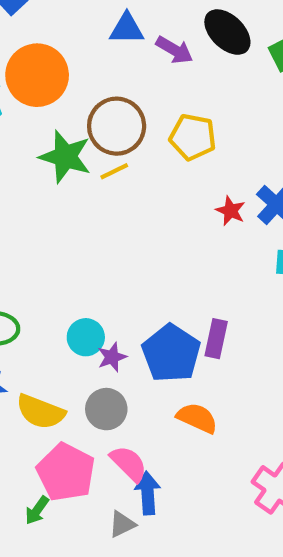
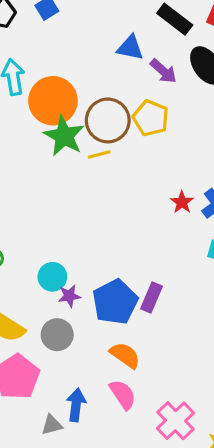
orange circle: (37, 75) -> (53, 101), moved
yellow pentagon: (193, 137) -> (151, 118), moved
pink semicircle: (129, 464) -> (123, 395), moved

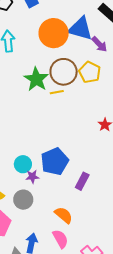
blue triangle: (130, 48) -> (80, 29), size x1.5
orange circle: (53, 101) -> (54, 33), moved
blue pentagon: (115, 302) -> (55, 161), moved

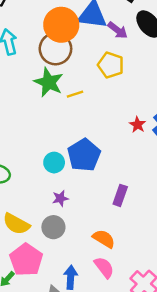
brown circle: (64, 72) -> (55, 49), moved
blue pentagon: (55, 161) -> (84, 155), moved
cyan circle: (23, 164) -> (54, 163), moved

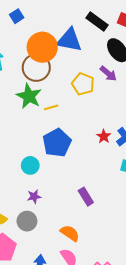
purple arrow: (118, 30) -> (108, 74), moved
blue pentagon: (84, 155) -> (57, 143), moved
purple rectangle: (120, 195) -> (86, 197), turned -54

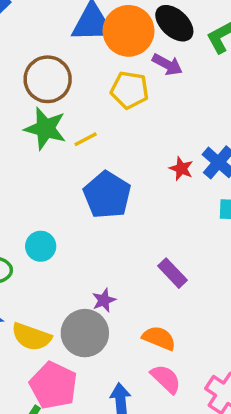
orange circle: (42, 47) -> (129, 31), moved
cyan circle: (30, 165) -> (41, 246), moved
purple star: (34, 197) -> (104, 300), moved
gray circle: (27, 221) -> (85, 333), size x1.4

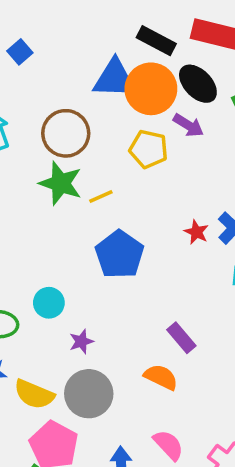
purple star: (104, 300) -> (81, 342), moved
orange semicircle: (159, 338) -> (161, 377), moved

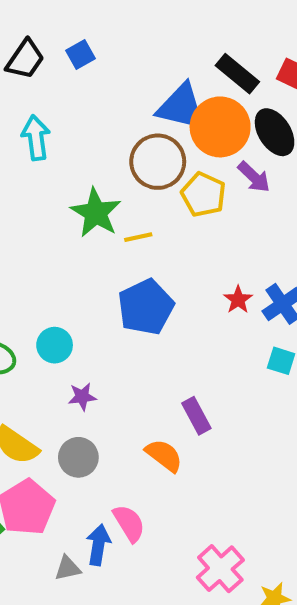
brown circle: (66, 133) -> (158, 162), moved
gray circle: (89, 394) -> (78, 457), size x0.7
pink semicircle: (168, 445) -> (129, 523), moved

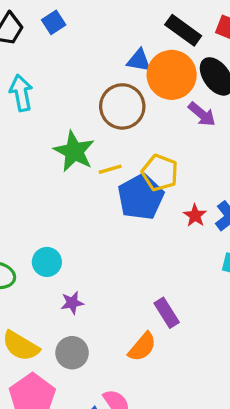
blue triangle: (181, 107) -> (139, 60), size x0.6
yellow pentagon: (203, 195) -> (160, 173), moved
blue pentagon: (146, 307) -> (141, 197), moved
orange semicircle: (164, 455) -> (142, 347), turned 96

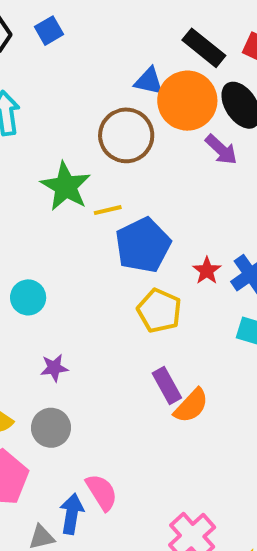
yellow pentagon: (160, 173) -> (159, 311), moved
cyan circle: (47, 262) -> (28, 297), moved
orange semicircle: (142, 347) -> (191, 406), moved

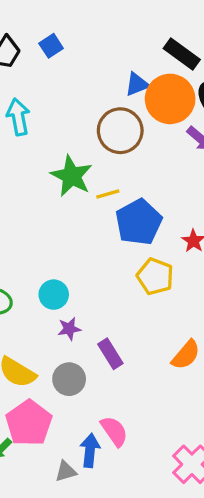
blue triangle: (149, 81) -> (137, 84), turned -32
cyan circle: (28, 297) -> (54, 295), moved
purple rectangle: (167, 386) -> (110, 354), moved

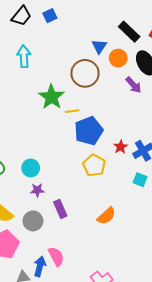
blue triangle: (137, 84) -> (99, 46), turned -42
orange circle: (170, 99) -> (118, 58), size x0.6

